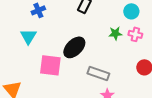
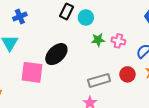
cyan circle: (131, 11) -> (86, 18), moved
gray rectangle: (98, 73) -> (99, 80), moved, turned -35

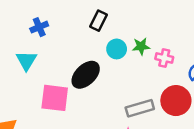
cyan circle: (86, 18) -> (117, 49), moved
green star: (98, 40) -> (141, 46), moved
red circle: (128, 74) -> (176, 101), size x1.5

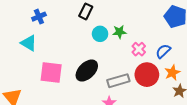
pink cross: (164, 58) -> (139, 49), moved, turned 32
cyan triangle: (26, 61) -> (29, 43), turned -30
black ellipse: (86, 75) -> (87, 71), moved

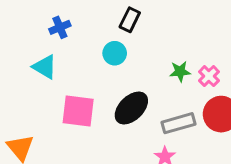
green star: (119, 32) -> (180, 71), moved
cyan circle: (100, 34) -> (115, 53), moved

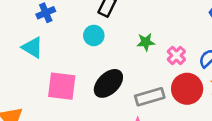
green star: (180, 71) -> (146, 42), moved

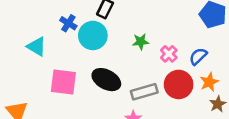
blue cross: (46, 13) -> (68, 23), moved, turned -35
cyan circle: (94, 35) -> (93, 35), size x1.5
black ellipse: (108, 83) -> (106, 80), turned 72

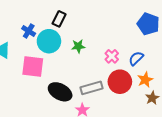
green star: (141, 42) -> (78, 46), moved
black ellipse: (106, 80) -> (60, 92), moved
pink square: (63, 82) -> (33, 66), moved

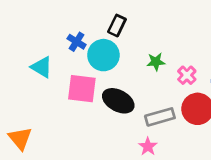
green star: (78, 46) -> (156, 62), moved
black ellipse: (60, 92) -> (118, 101), moved

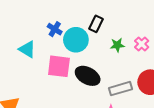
black rectangle: (117, 26) -> (96, 24), moved
pink cross: (187, 75) -> (142, 44), moved

